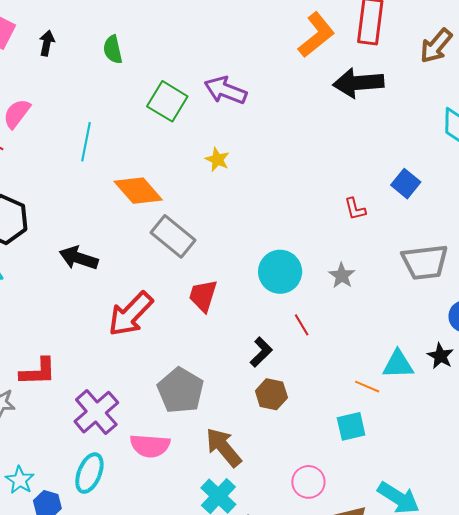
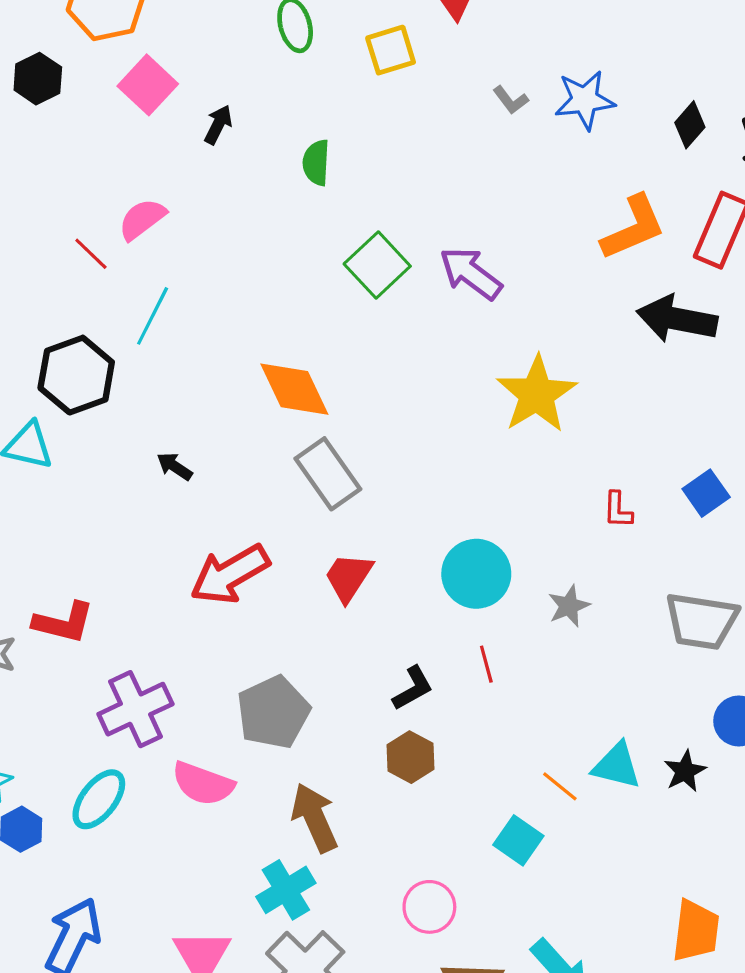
cyan line: (86, 142) -> (153, 316), moved
yellow star: (217, 160) -> (537, 394), moved, size x2.0
black arrow: (79, 258) -> (175, 466), size x0.6
cyan square: (351, 426) -> (518, 840), turned 32

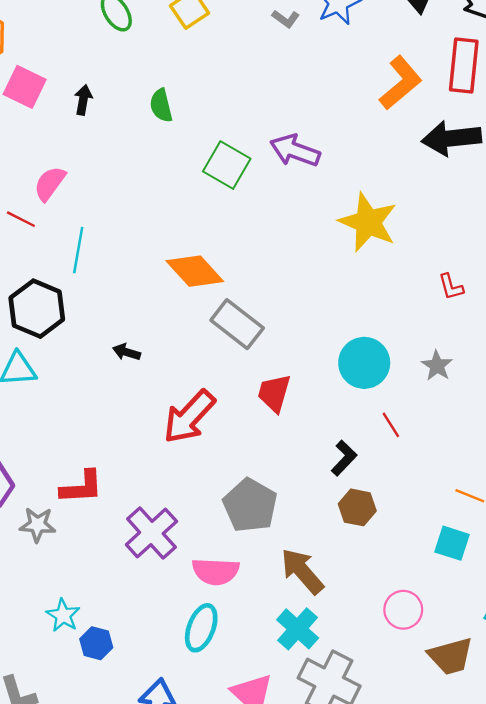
cyan ellipse: (99, 799) -> (201, 628), moved

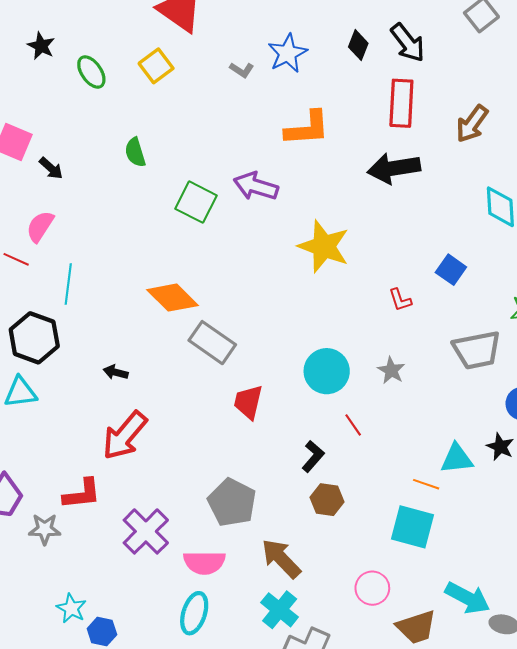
orange L-shape: (401, 83) -> (307, 128), moved, turned 39
black arrow: (83, 100) -> (51, 168), moved, turned 125
red arrow: (189, 417) -> (125, 435), moved
cyan square: (452, 543) -> (412, 527), size x1.4

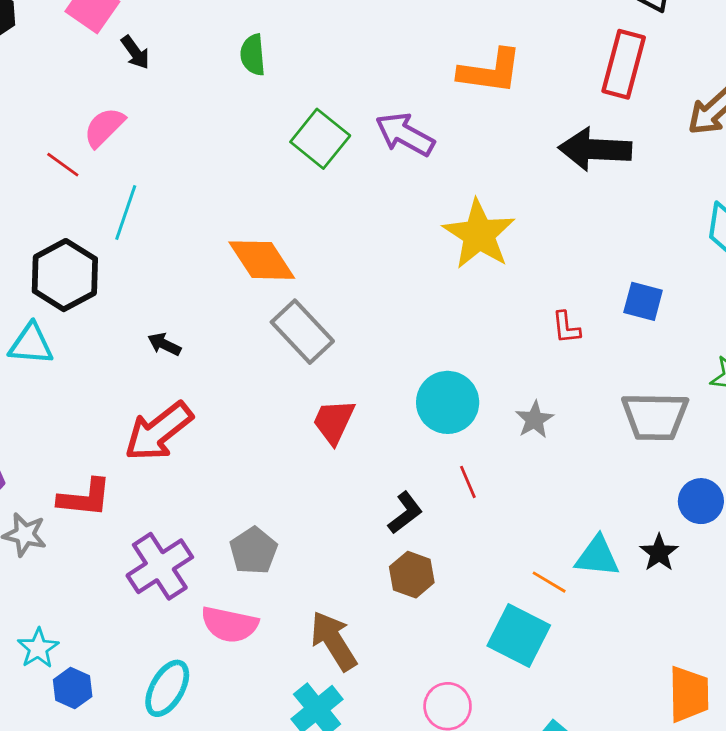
blue square: (451, 270) -> (643, 301), turned -32
gray pentagon: (232, 502) -> (253, 551), moved, size x0.7
cyan ellipse: (194, 613) -> (167, 688), moved

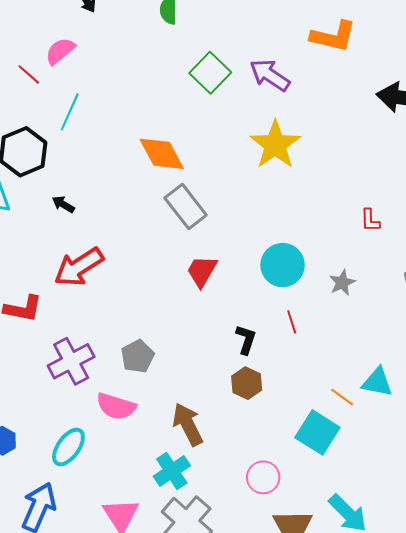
yellow star: (479, 234) -> (275, 145), moved
black arrow: (164, 344) -> (63, 204), moved
black L-shape: (405, 513) -> (246, 339), turned -40

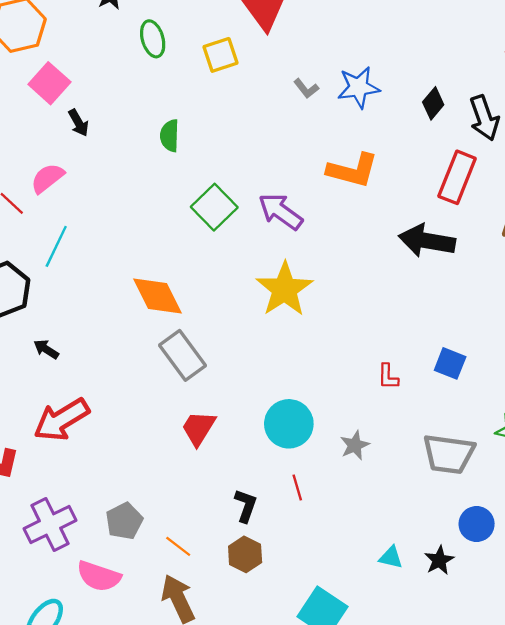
cyan triangle: (377, 382) -> (391, 557), size x0.7
orange line: (342, 397) -> (178, 546), moved

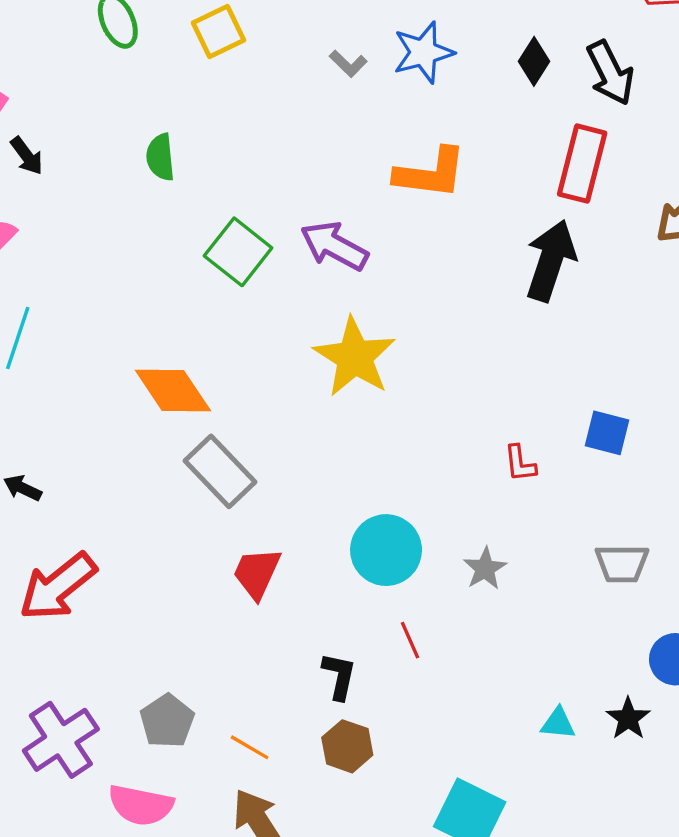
black arrow: (427, 241) -> (551, 261), turned 106
gray trapezoid: (449, 454) -> (622, 564), size x0.7

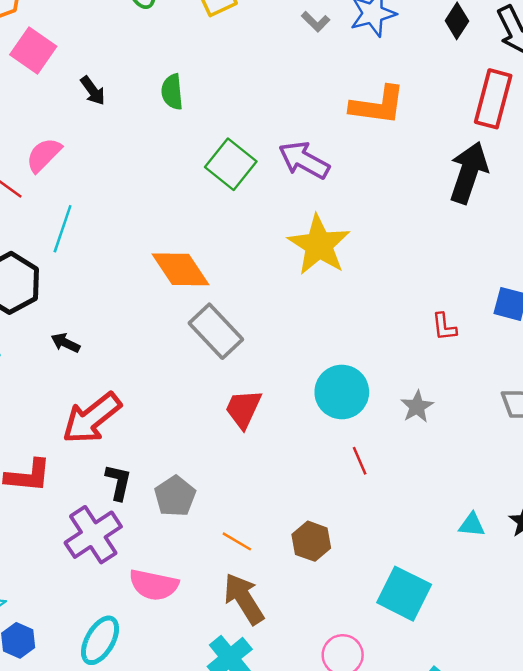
black arrow: (27, 156) -> (93, 91), moved
black L-shape: (339, 676) -> (118, 482), moved
gray pentagon: (167, 721) -> (175, 496), moved

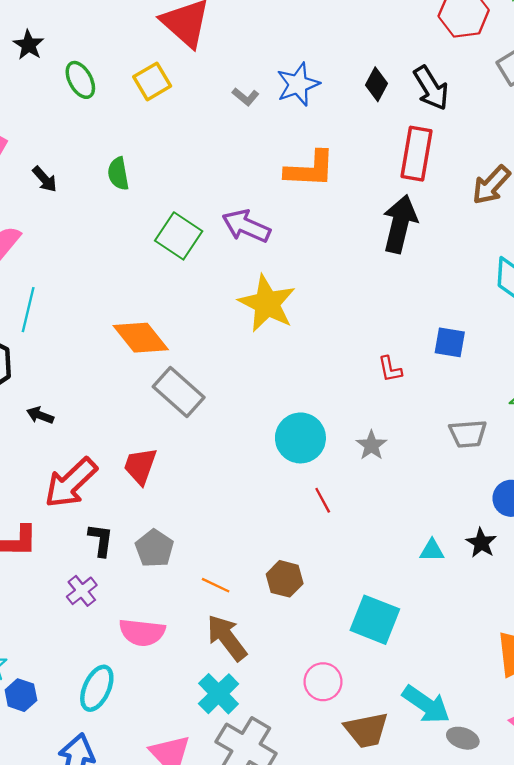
red trapezoid: (243, 409) -> (140, 466), moved
purple cross: (93, 535) -> (82, 591), size x0.6

